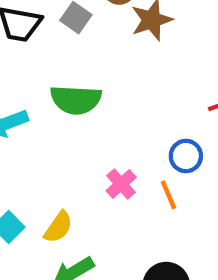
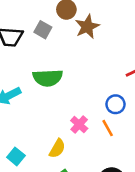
yellow semicircle: (58, 227) -> (57, 148), moved

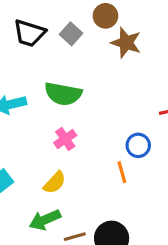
brown star: (87, 27) -> (126, 43), turned 30
pink cross: (79, 125) -> (65, 139), moved

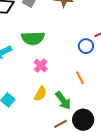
blue circle: (138, 145) -> (86, 46), moved
green arrow: (45, 220) -> (63, 101), moved, turned -90

